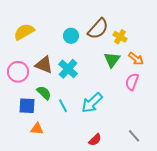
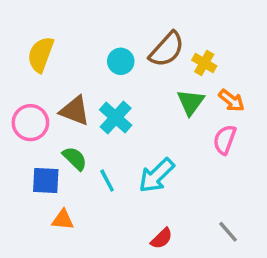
yellow semicircle: (24, 32) -> (41, 55), turned -40

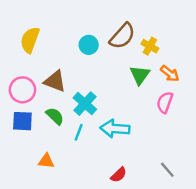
cyan cross: (116, 118) -> (85, 104), moved
cyan arrow: (156, 175) -> (115, 129), turned 48
blue square: (46, 181) -> (22, 121), moved
cyan line: (107, 181) -> (79, 132), turned 49

